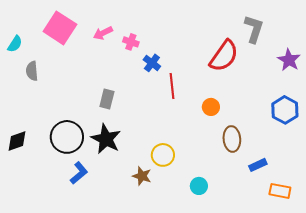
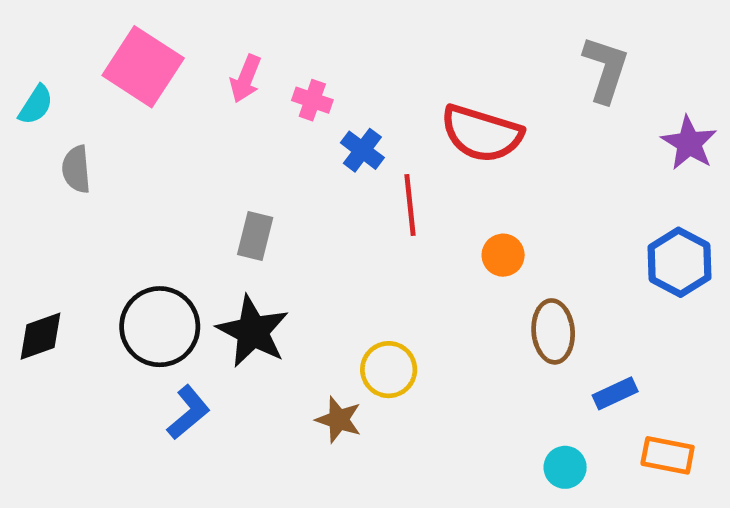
pink arrow: (103, 33) -> (246, 79), turned -42
red semicircle: (224, 56) -> (482, 134), moved, turned 72
cyan circle: (199, 186) -> (565, 467), moved

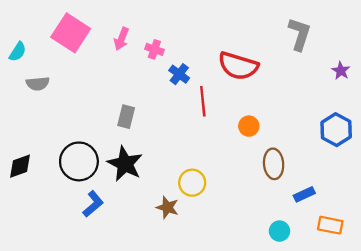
purple star: (689, 143) -> (341, 71), size x0.7
gray semicircle: (76, 169) -> (38, 84), turned -90

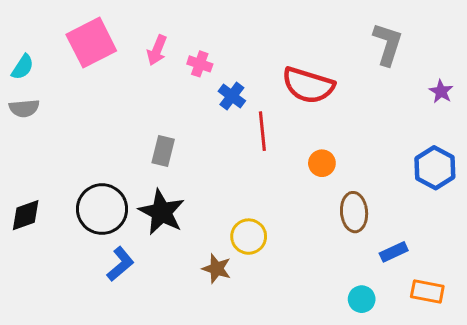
pink square: (71, 33) -> (91, 43), turned 30
gray semicircle: (38, 84) -> (24, 108), moved

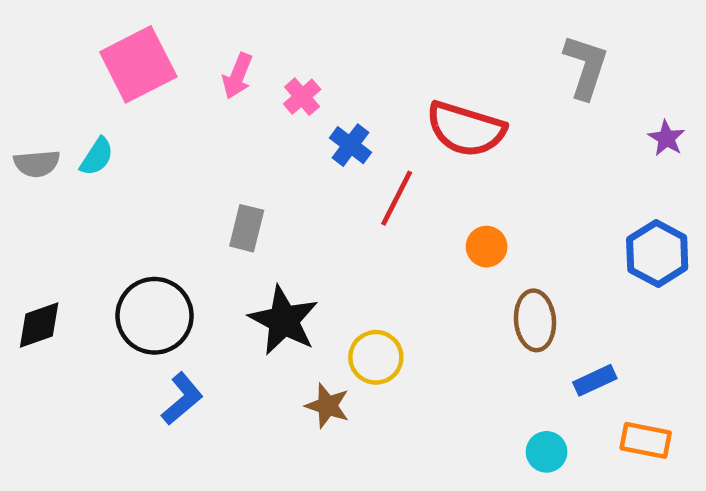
pink cross: (200, 64) -> (302, 97), turned 30
cyan semicircle: (23, 67) -> (97, 157), moved
red line: (262, 131) -> (397, 198), turned 33
black star: (162, 212) -> (284, 320), moved

